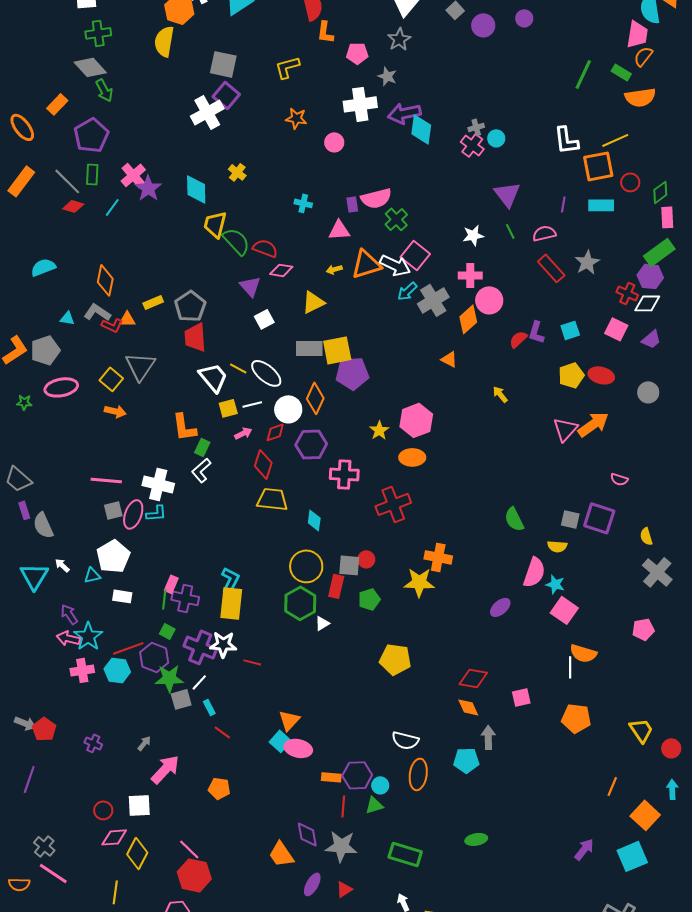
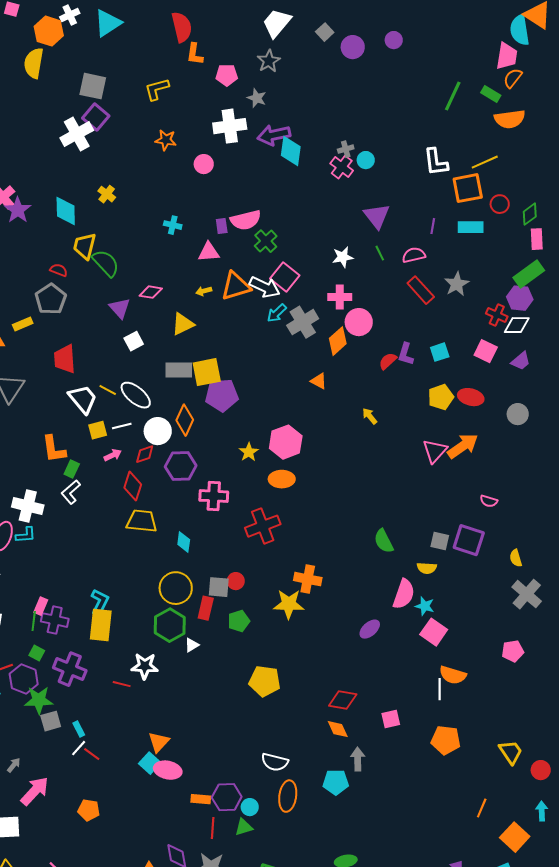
red semicircle: (265, 248) -> (59, 270), moved, size x0.7
gray pentagon: (190, 306) -> (51, 299), moved
white star: (223, 644) -> (145, 666), moved
white line: (199, 682) -> (79, 748), moved

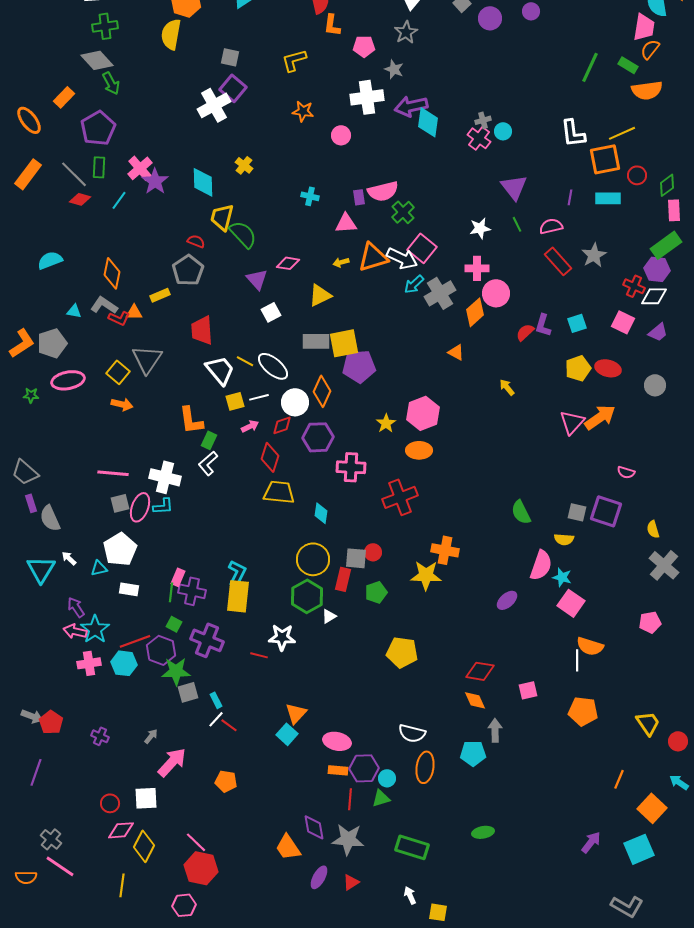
gray square: (93, 86) -> (230, 57), size x0.7
pink ellipse: (168, 770) -> (337, 741), moved
cyan arrow: (542, 811) -> (679, 782), turned -54

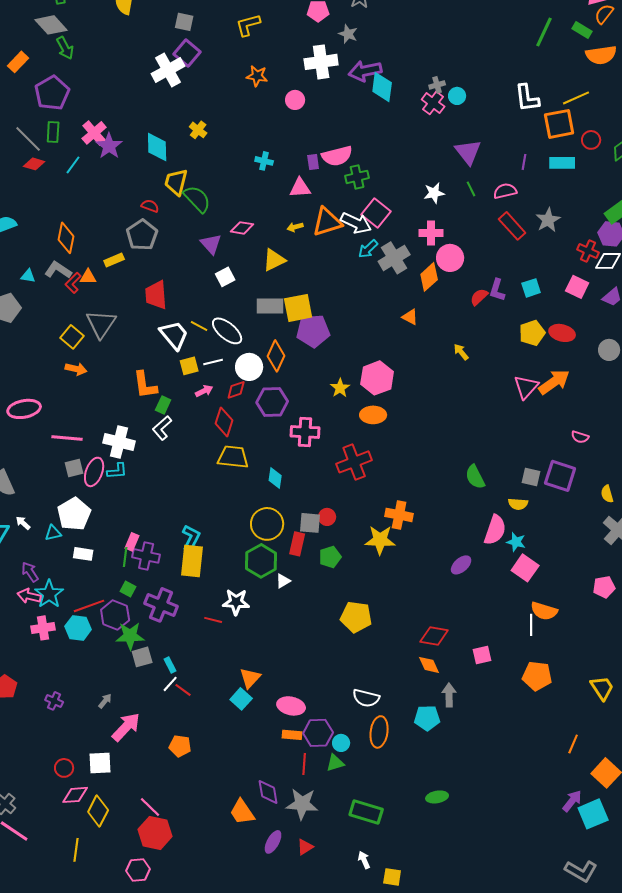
green cross: (403, 212) -> (357, 177), turned 30
red L-shape: (119, 318) -> (73, 283), turned 110
pink ellipse: (68, 380) -> (24, 409), moved
purple arrow: (591, 842) -> (572, 801), moved

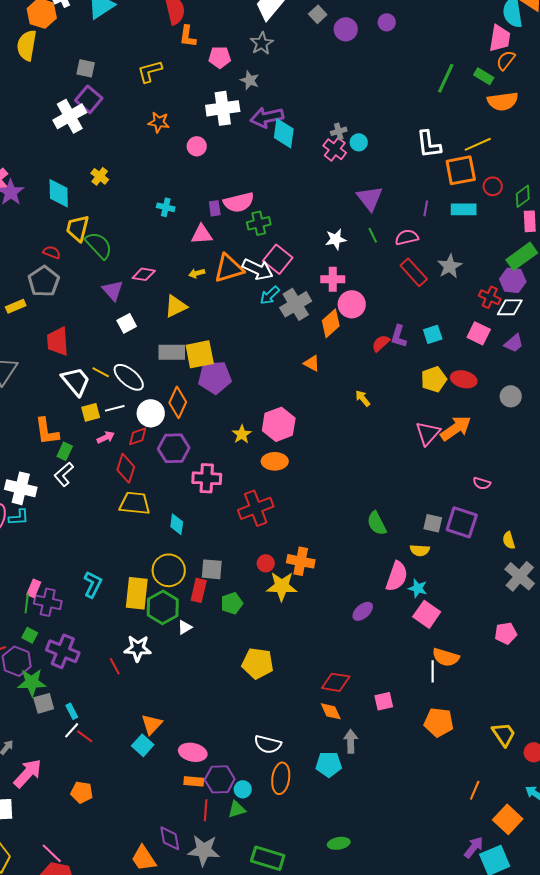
red circle: (327, 517) -> (266, 563), moved
yellow rectangle: (192, 561) -> (137, 593), moved
red line: (213, 620) -> (115, 666), turned 48

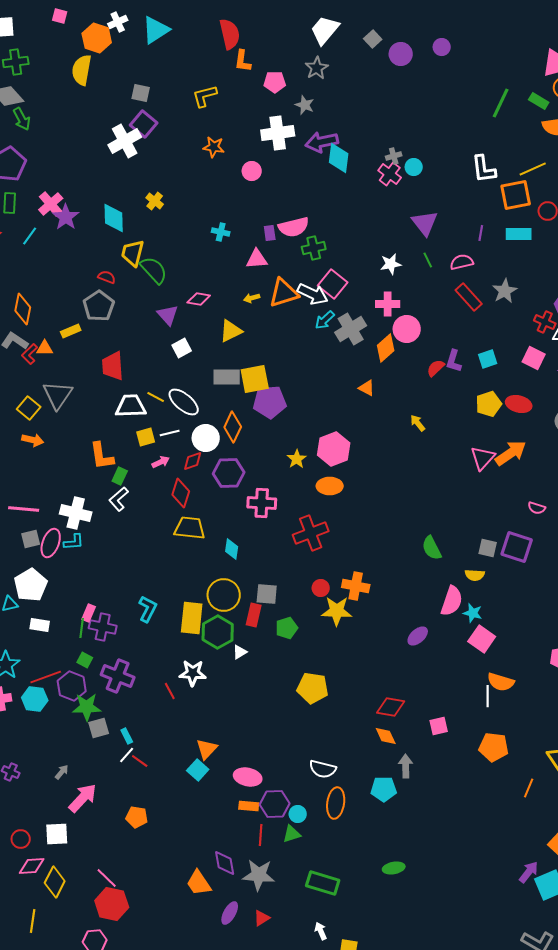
white trapezoid: (76, 381) -> (131, 406), turned -52
orange line: (475, 790) -> (529, 788), moved

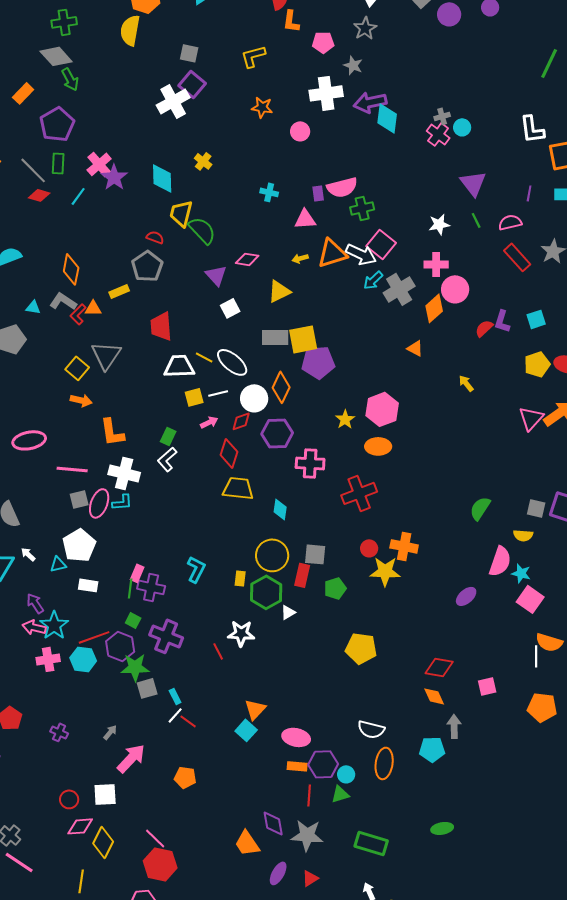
orange L-shape: (102, 456) -> (112, 432), moved
green semicircle: (432, 548) -> (480, 508), turned 60
yellow rectangle: (192, 618) -> (240, 578), size x0.5

